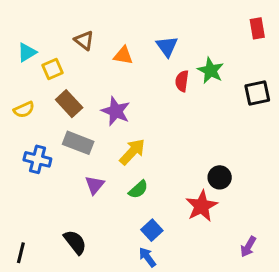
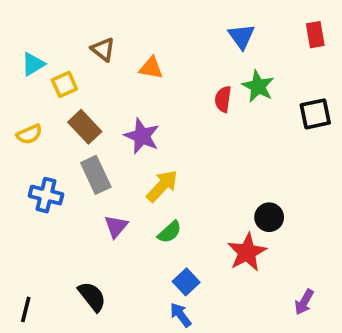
blue triangle: (167, 46) -> (241, 36), moved
gray rectangle: (78, 143) -> (96, 175), turned 44

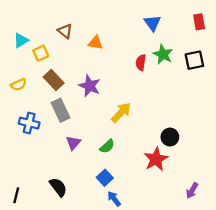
black square: (315, 114) -> (194, 60), moved
yellow arrow: (162, 186) -> (121, 113), moved
blue square: (186, 282) -> (105, 178), moved

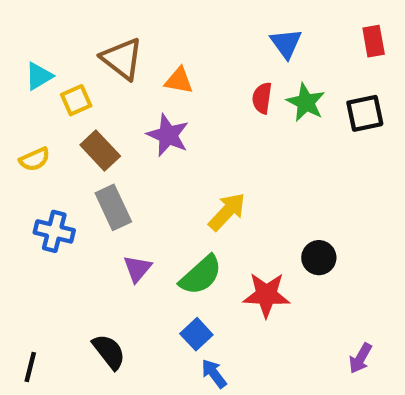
brown triangle: (65, 31) -> (122, 59), size x1.5
red semicircle: (141, 63) -> (262, 98), moved
purple star: (90, 86) -> (168, 135), moved
green semicircle: (107, 146) -> (201, 275), size x1.5
red star: (156, 159) -> (266, 295), moved, turned 30

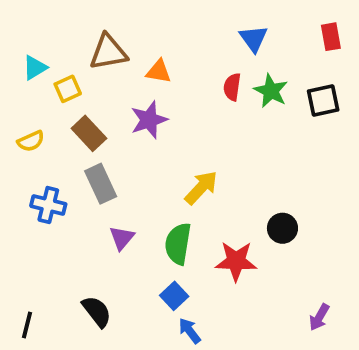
brown triangle: (122, 59) -> (108, 52), turned -48
purple star: (168, 135) -> (149, 120), turned 30
green semicircle: (201, 275) -> (178, 244), turned 141

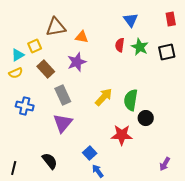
cyan triangle: (35, 68) -> (18, 55), moved
gray rectangle: (101, 184) -> (63, 95), moved
purple triangle: (122, 238) -> (63, 123), size x1.5
green semicircle: (178, 244) -> (131, 100), moved

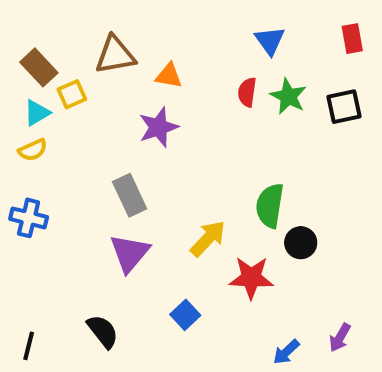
brown rectangle: (46, 69) -> (39, 67), moved
yellow arrow: (104, 97) -> (208, 239), moved
blue cross: (25, 106) -> (29, 218), moved
blue arrow: (98, 171) -> (286, 352), moved, turned -96

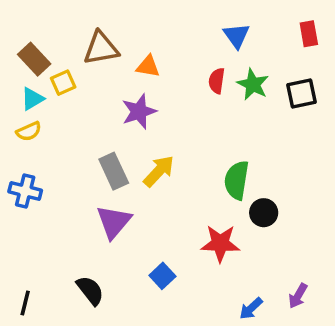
yellow arrow: (208, 239) -> (159, 171), moved

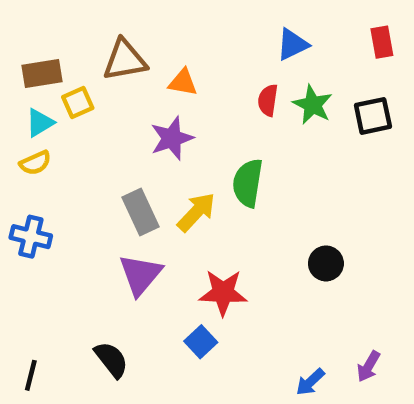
blue triangle: (237, 36) -> (292, 44), turned 40
brown rectangle: (34, 59) -> (42, 73), turned -56
green semicircle: (237, 180) -> (248, 183), moved
red star: (220, 243) -> (223, 293), moved

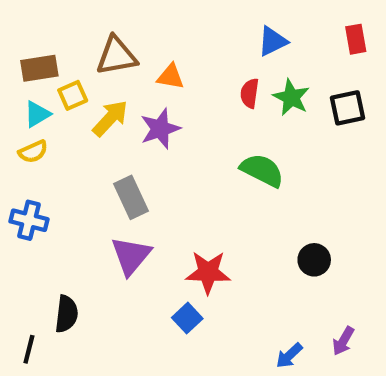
green semicircle: (248, 183) -> (262, 170), moved, turned 108
yellow arrow: (196, 212) -> (110, 118), moved
black circle: (326, 263) -> (314, 260), moved
black semicircle: (111, 360) -> (66, 314), moved, turned 45

